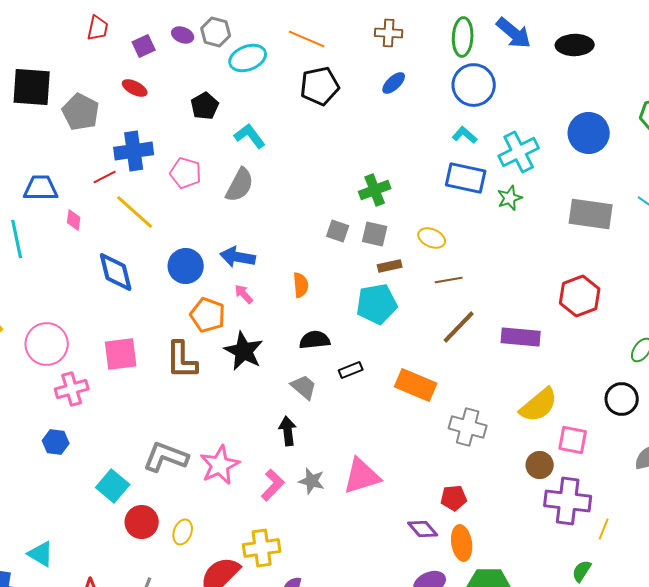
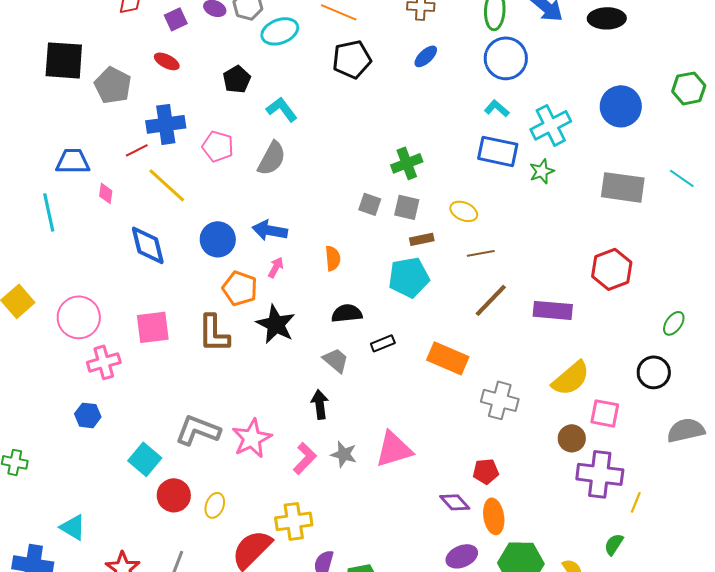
pink arrow: (244, 294) -> (276, 267), turned 70

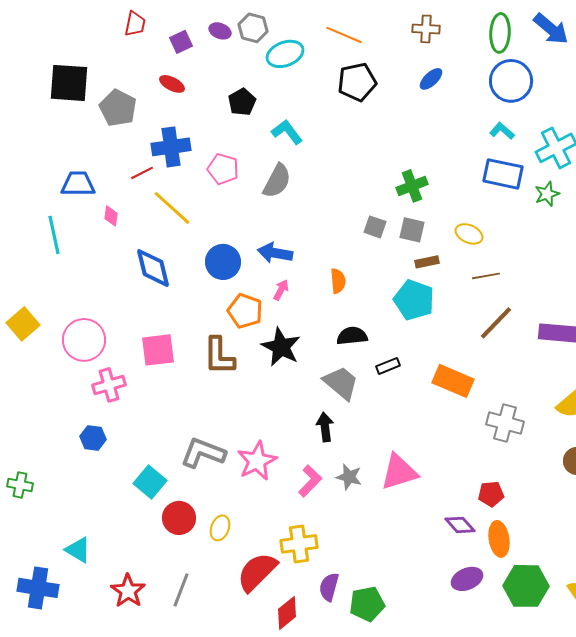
cyan pentagon: (409, 277) -> (414, 300), turned 30
gray trapezoid: (336, 360) -> (341, 383), size x1.4

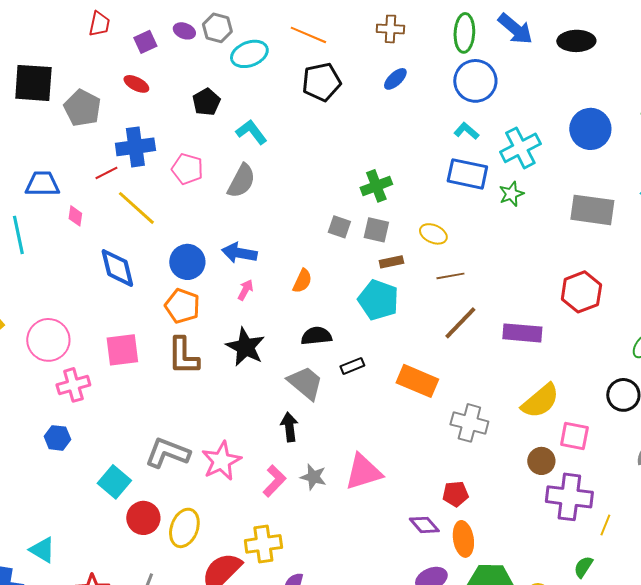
orange semicircle: (338, 281) -> (302, 281), turned 30
orange pentagon: (245, 311) -> (182, 306), moved
yellow ellipse: (220, 528) -> (184, 528), size x1.5

